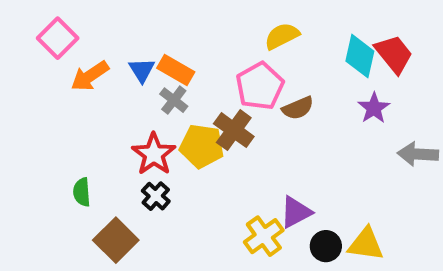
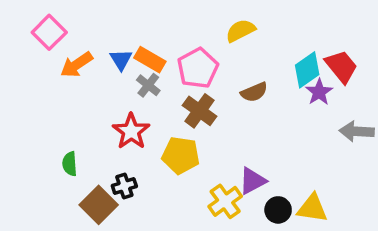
red trapezoid: (394, 54) -> (341, 66), moved
cyan diamond: (360, 56) -> (307, 70), moved, turned 42
pink pentagon: (260, 86) -> (198, 68), moved
yellow pentagon: (202, 146) -> (181, 155), moved
black cross: (156, 196) -> (124, 186), moved, turned 30

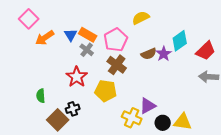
red trapezoid: (341, 66) -> (206, 51), moved, turned 85
purple star: (319, 92) -> (164, 54), moved
yellow cross: (225, 201) -> (132, 118), turned -30

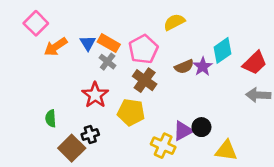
black circle: (163, 123) -> (201, 127), moved

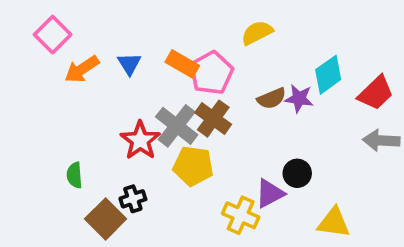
orange rectangle: (109, 43) -> (182, 64), moved
gray cross: (108, 62) -> (177, 126), moved, size x1.6
purple star: (203, 67) -> (299, 98), turned -30
black circle: (201, 127) -> (297, 173), moved

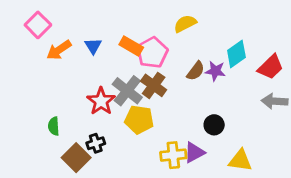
brown semicircle: (272, 98) -> (196, 71), turned -30
purple triangle: (270, 193) -> (194, 152), moved
yellow cross: (241, 215) -> (173, 155), turned -30

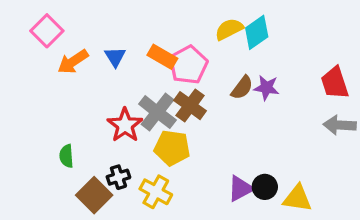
cyan diamond: (236, 54) -> (257, 32), moved
red trapezoid: (271, 67) -> (335, 83), turned 116
black circle: (214, 125) -> (265, 187), moved
yellow cross: (173, 155) -> (156, 192), moved, turned 35

